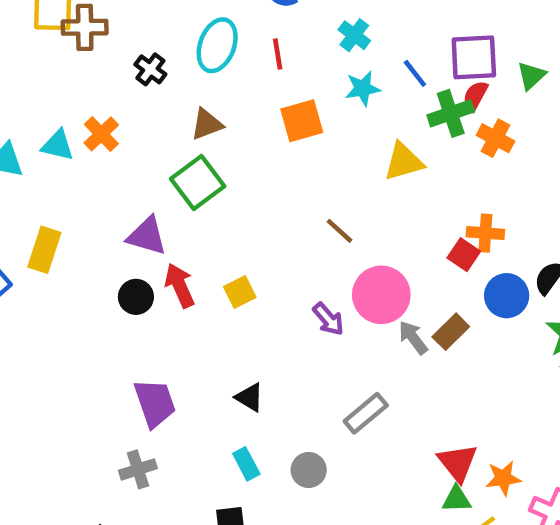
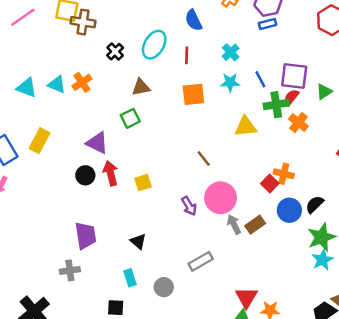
green square: (198, 183) -> (130, 118), size x0.7

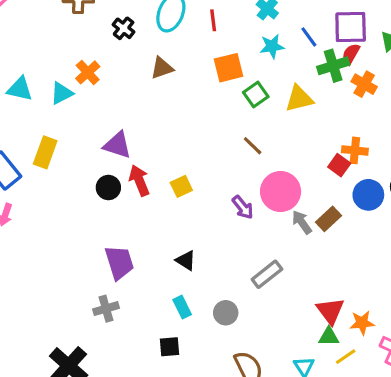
cyan triangle: (57, 84) -> (62, 93), moved, turned -42
green square: (130, 118) -> (256, 94), moved

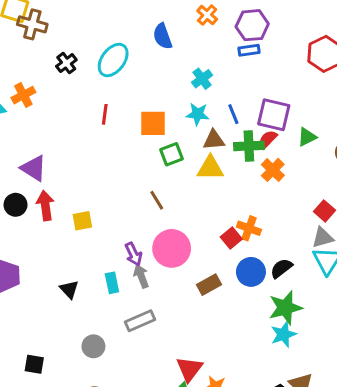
red line: (213, 20) -> (105, 114), moved
brown triangle: (162, 68) -> (214, 140), moved
gray arrow: (302, 222) -> (141, 276), moved
cyan rectangle: (182, 307) -> (112, 283), moved

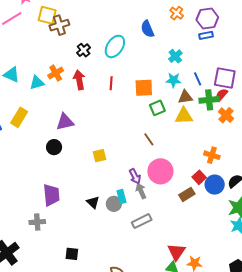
brown cross: (32, 24) -> (59, 25), turned -30
purple triangle: (34, 168) -> (65, 122), turned -42
red arrow: (45, 206) -> (79, 80), moved
red square: (231, 238) -> (199, 177), moved
gray circle: (93, 346) -> (114, 204), moved

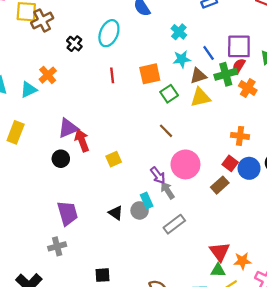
red arrow: (79, 80) -> (82, 140), moved

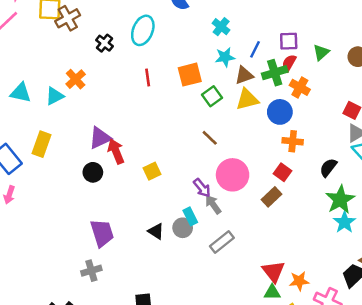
purple square: (239, 46) -> (289, 41), size x0.7
blue line: (209, 53) -> (255, 49), turned 63
blue circle: (249, 168) -> (280, 112), moved

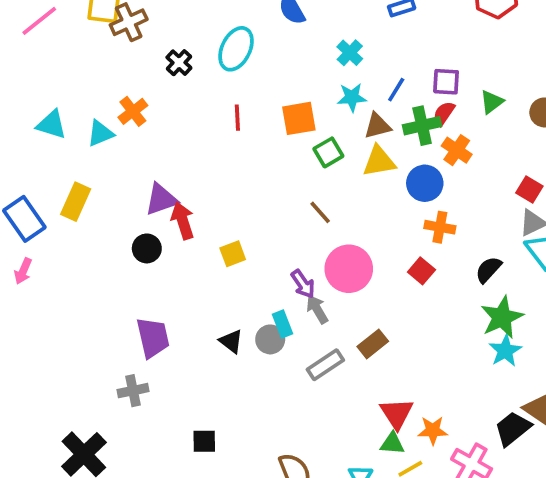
brown rectangle: (272, 197) -> (373, 344), moved

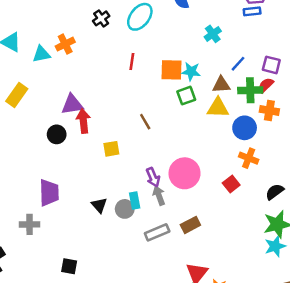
cyan star: (352, 97) -> (191, 72), moved
orange cross: (457, 150) -> (269, 110), turned -36
brown line: (320, 212) -> (145, 122), moved

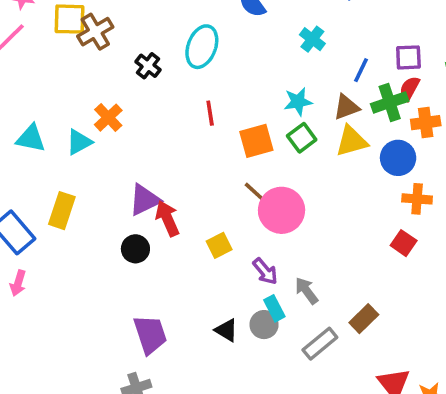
orange square: (172, 70) -> (256, 141), moved
pink circle: (185, 173) -> (282, 210), moved
purple arrow: (153, 177) -> (265, 271), moved

